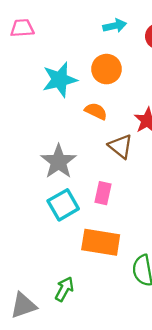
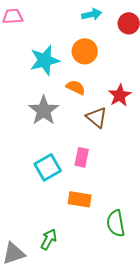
gray star: (59, 162) -> (44, 110), moved
orange rectangle: (101, 242) -> (80, 199), size x0.7

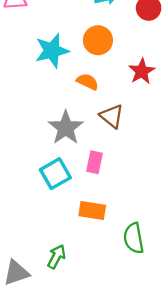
red star: (120, 95) -> (142, 71), moved
gray star: (44, 110) -> (66, 128), moved

